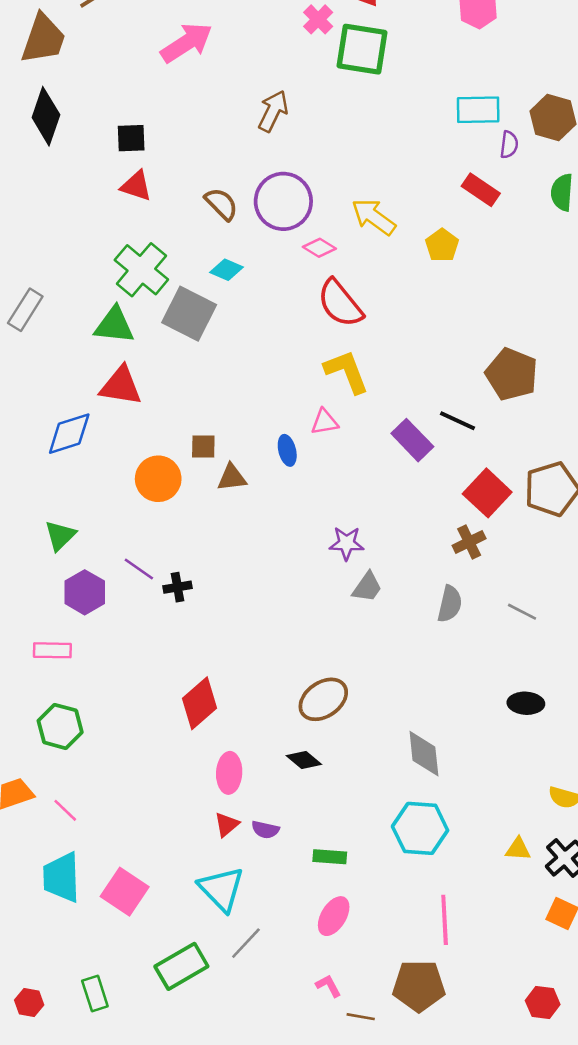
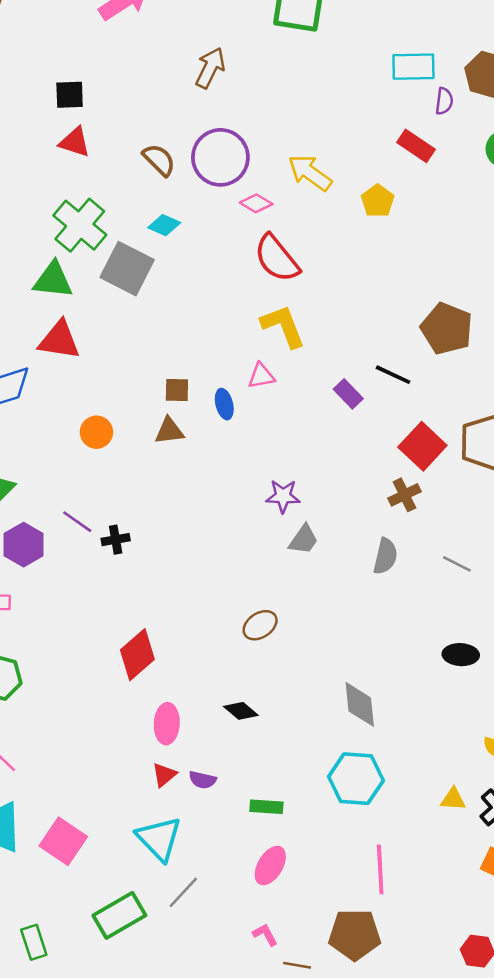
purple rectangle: (412, 440) -> (348, 394), size x0.7
brown square: (203, 447) -> (177, 390), moved
orange circle: (158, 479) -> (96, 432), size x0.7
brown ellipse: (323, 699) -> (260, 625), moved, size x0.7

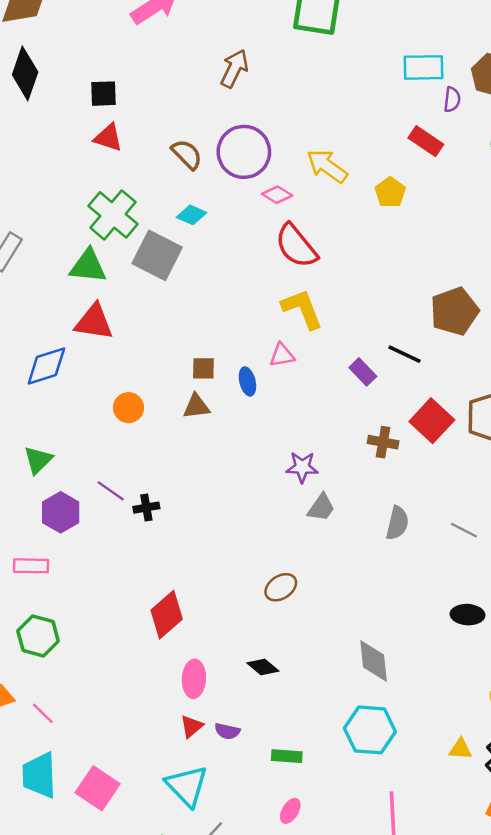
brown pentagon: (447, 329) -> (454, 311), turned 30
brown cross: (404, 495) -> (383, 442), moved, turned 36
pink ellipse: (270, 866) -> (290, 811), size x0.7

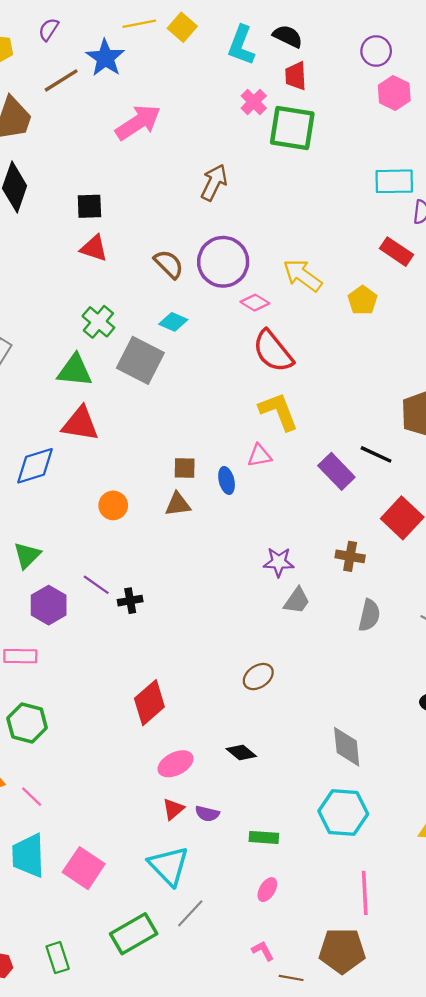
green cross: (113, 215) -> (98, 322), size x0.7
purple rectangle: (363, 372) -> (336, 471), size x1.4
brown cross: (383, 442) -> (350, 556), moved
pink ellipse: (194, 679) -> (176, 764), turned 60

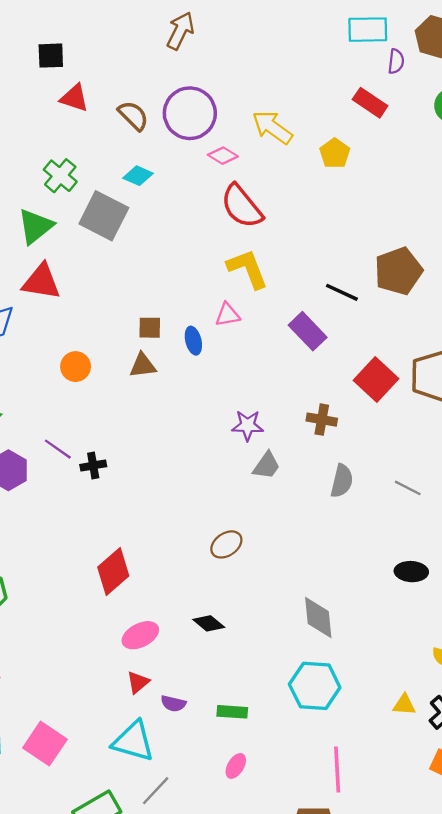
red triangle: (94, 248) -> (74, 98), moved
green triangle: (75, 371) -> (35, 226), turned -45
black line: (376, 454) -> (342, 292), moved
purple semicircle: (207, 814) -> (173, 704), moved
cyan triangle: (169, 866) -> (133, 741), turned -30

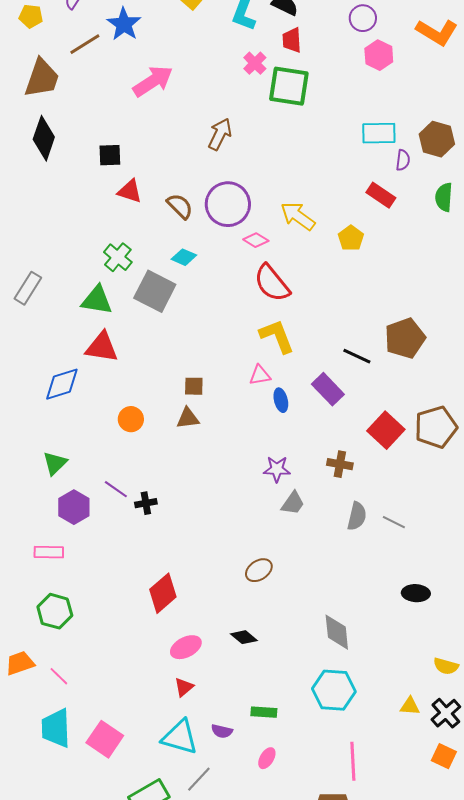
green triangle: (35, 226) -> (97, 300), turned 48
blue ellipse: (193, 341) -> (281, 400), moved
gray line: (408, 488) -> (394, 522), moved
purple semicircle: (173, 704) -> (222, 731), moved

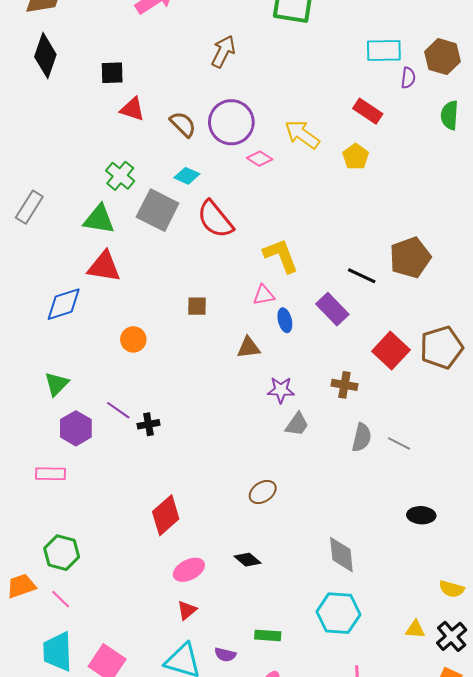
red rectangle: (381, 195) -> (368, 111), moved
red semicircle: (272, 283) -> (215, 219), moved
brown triangle: (188, 418) -> (249, 348), moved
green hexagon: (55, 611) -> (62, 553), moved

